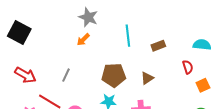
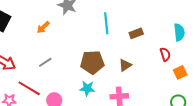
orange arrow: (83, 40) -> (43, 27), moved
cyan semicircle: (202, 45) -> (179, 32), turned 78
gray line: (66, 75) -> (45, 62), turned 32

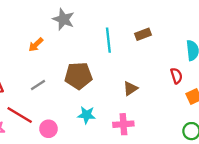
brown rectangle: (136, 33) -> (143, 34), moved
brown pentagon: (92, 62) -> (78, 76), moved

